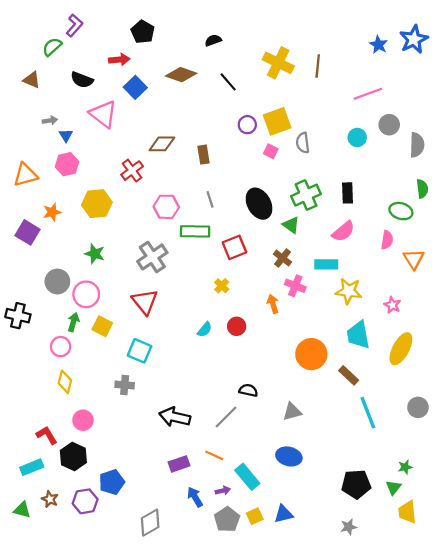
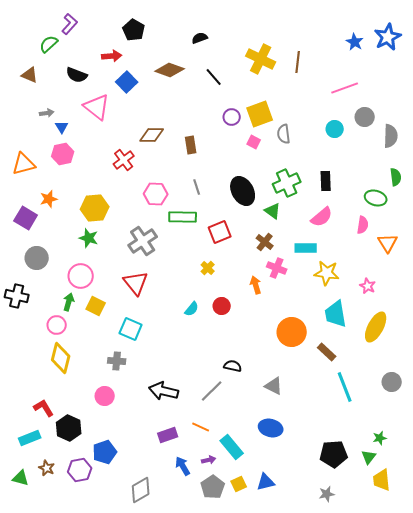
yellow hexagon: (97, 204) -> (95, 208), moved
gray circle: (57, 282) -> (37, 258), moved
yellow diamond: (65, 382) -> (61, 358), size x1.4
gray triangle: (292, 412) -> (274, 386), turned 42
pink circle: (83, 420) -> (105, 396), moved

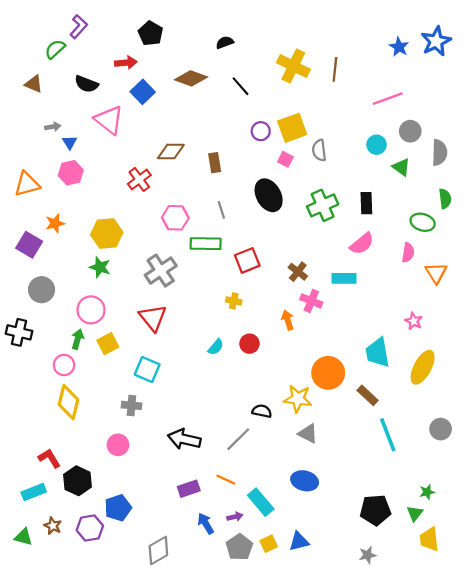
black ellipse: (243, 191) -> (269, 195), moved
green triangle: (273, 211) -> (401, 167), moved
yellow cross: (208, 268) -> (234, 301), turned -32
yellow star: (327, 273) -> (298, 399), moved
yellow square: (96, 306) -> (108, 344), turned 36

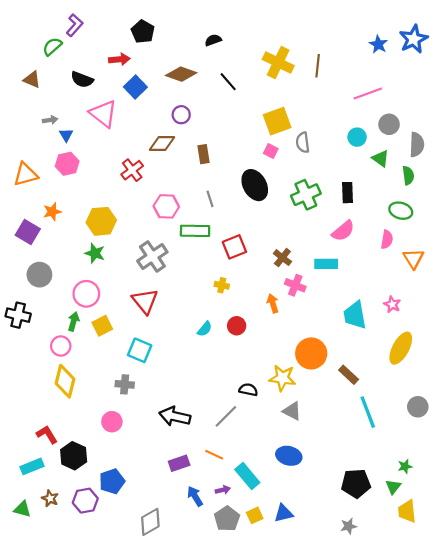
purple circle: (261, 131) -> (181, 115), moved
green semicircle: (445, 199) -> (408, 175), moved
cyan trapezoid: (378, 353) -> (355, 315), moved

